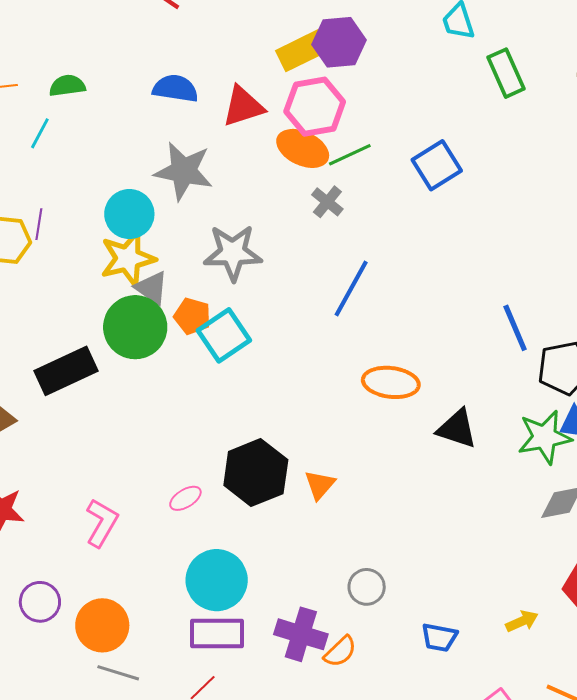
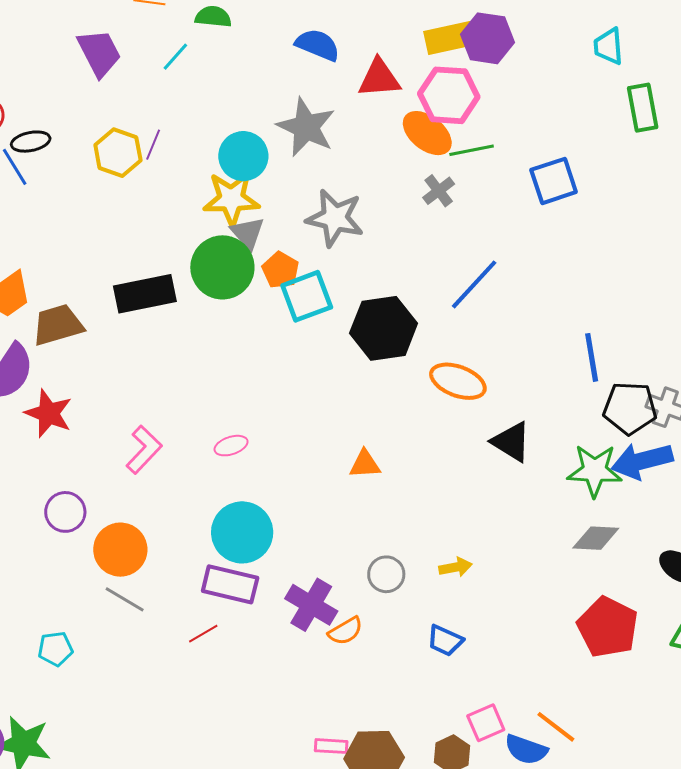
blue line: (351, 289) -> (474, 284), moved
black hexagon: (256, 473) -> (384, 328), moved
orange triangle: (320, 485) -> (365, 464), turned 32
yellow arrow: (522, 621) -> (456, 567), moved

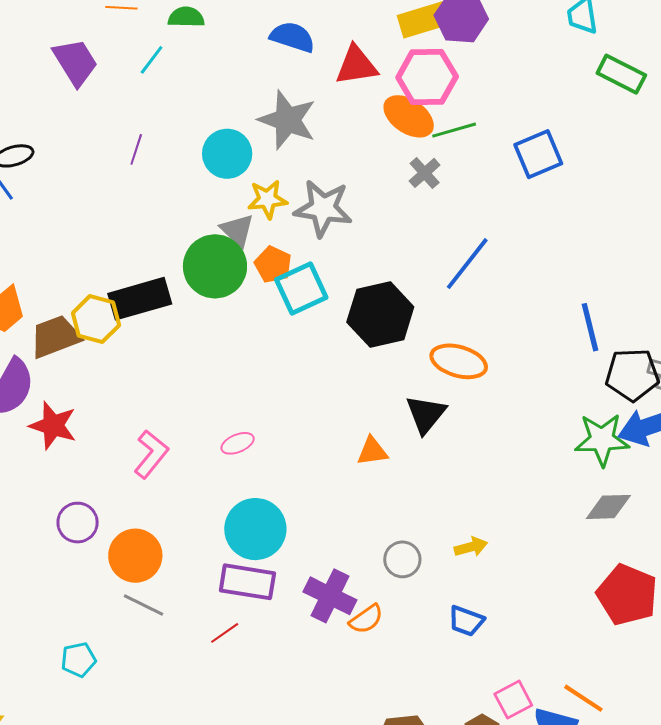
green rectangle: (643, 108) -> (621, 74), turned -48
yellow hexagon: (118, 153) -> (96, 319), moved
yellow star: (231, 199) -> (267, 199), moved, size x0.7
black triangle: (511, 442) -> (426, 414), moved, turned 42

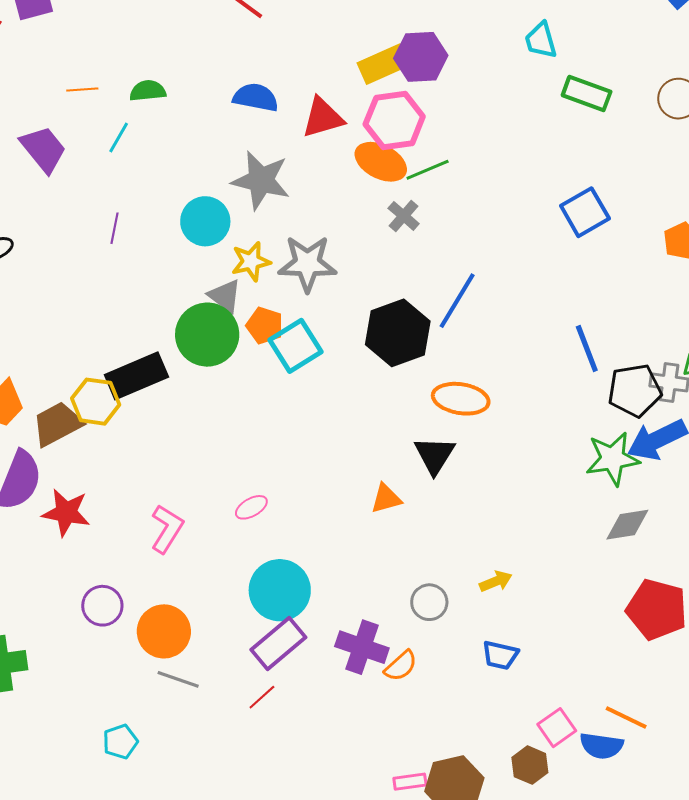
blue square: (538, 154) -> (585, 212), moved
black hexagon: (380, 314) -> (398, 333), moved
purple rectangle: (247, 582) -> (278, 644), turned -42

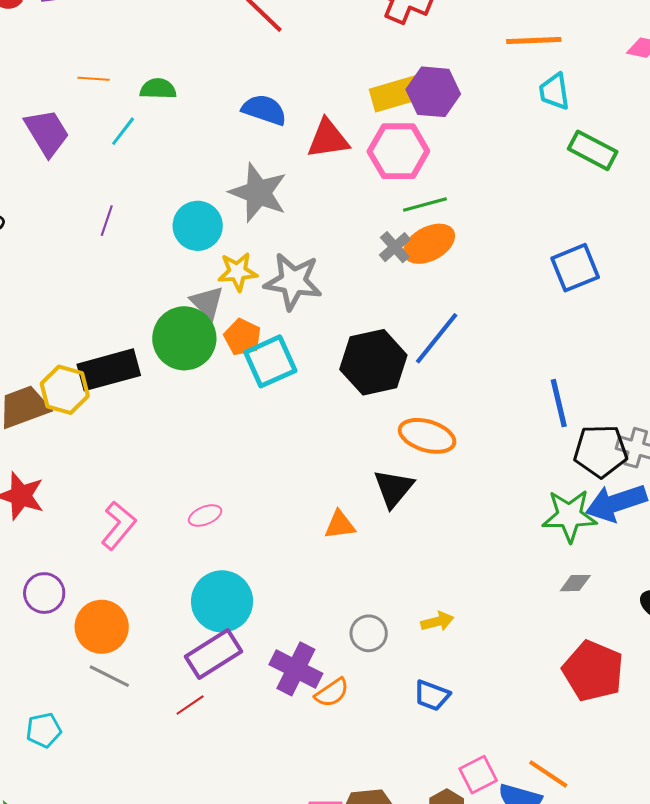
orange ellipse: (381, 162) -> (429, 244), moved, turned -63
gray diamond: (627, 525) -> (575, 583), size x0.7

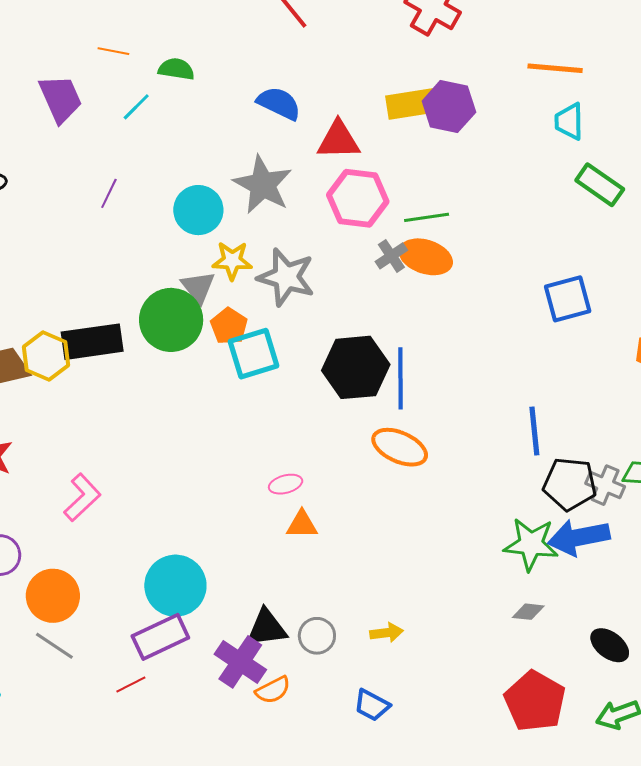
pink hexagon: (398, 151) -> (358, 198), moved
orange ellipse: (429, 244) -> (426, 257), turned 39
blue line: (437, 338) -> (400, 378), moved, turned -46
black triangle: (394, 488) -> (267, 628), moved, turned 36
pink ellipse: (205, 515) -> (286, 484), moved

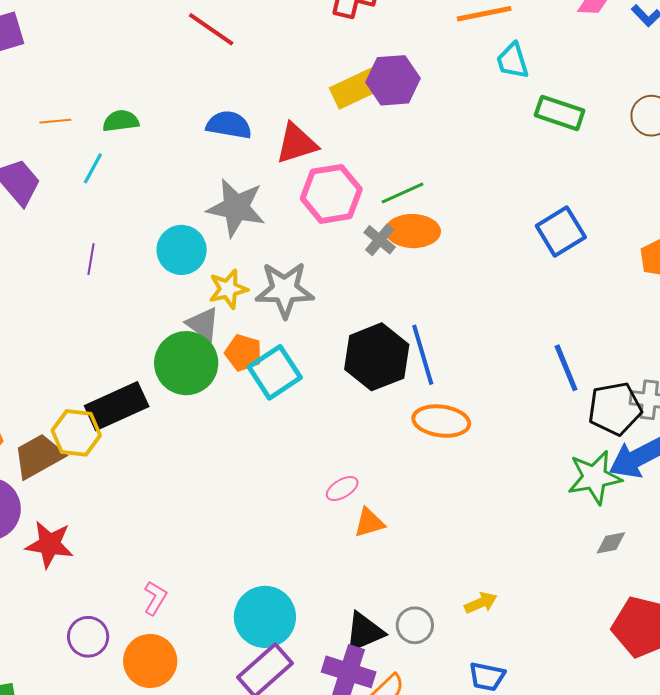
pink L-shape: (82, 497) -> (155, 598), moved, size x0.7

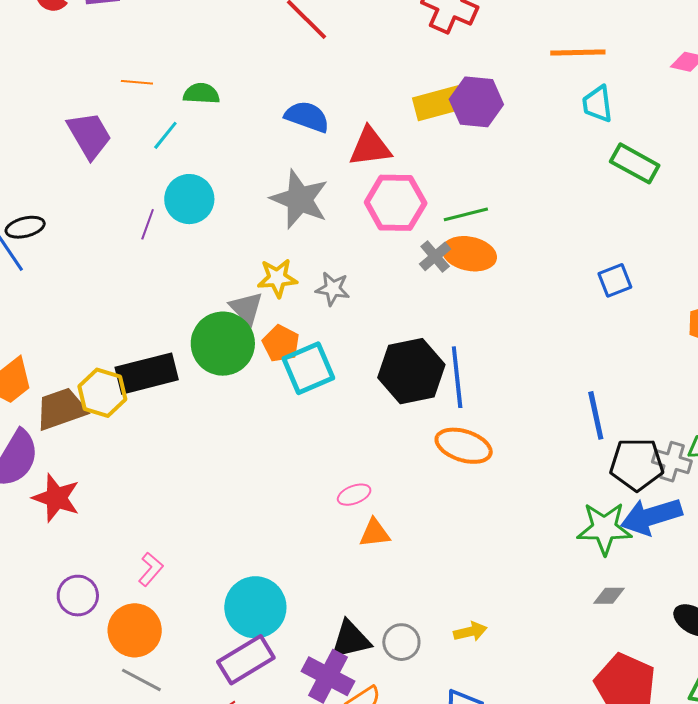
blue square: (561, 232) -> (615, 280), size x0.7
cyan circle: (182, 250) -> (189, 199), moved
gray star: (285, 290) -> (333, 289), size x0.6

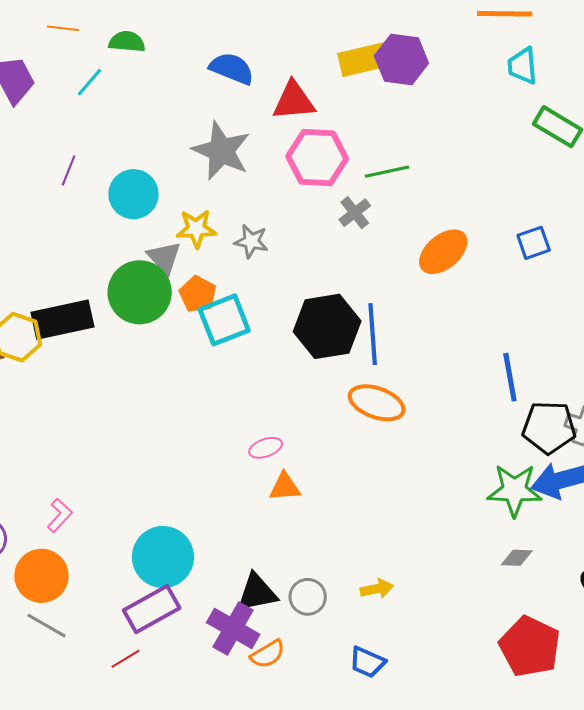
cyan circle: (189, 199) -> (133, 194), moved
orange ellipse: (469, 254) -> (443, 252), moved, turned -54

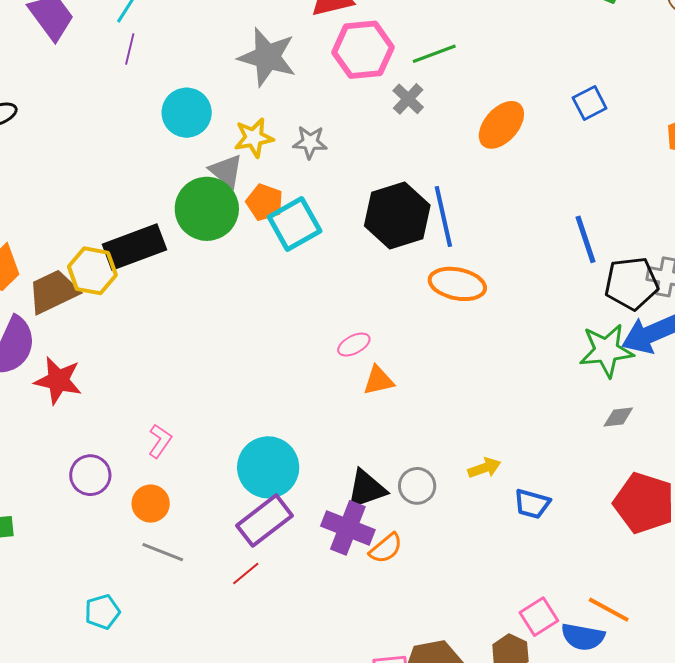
purple line: (69, 170) -> (130, 49), moved
orange circle: (41, 576) -> (151, 504), size x0.7
blue trapezoid: (367, 662) -> (532, 504), moved

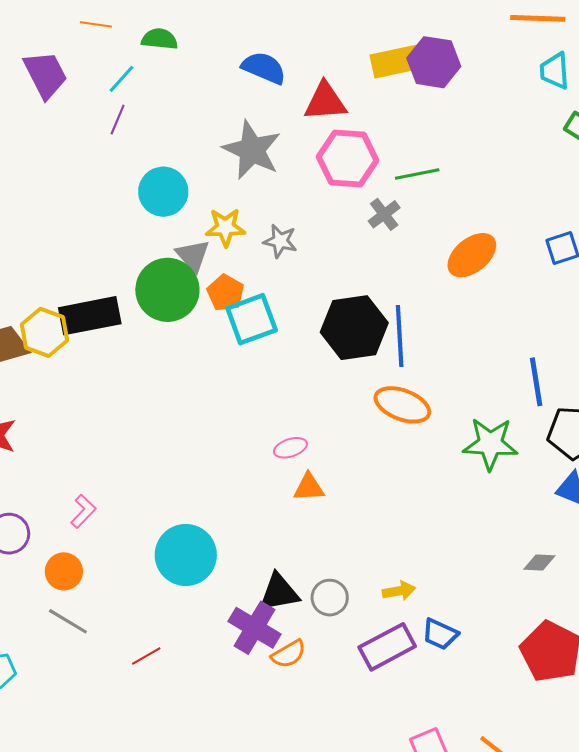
green star: (606, 351) -> (490, 444), moved
purple rectangle: (264, 521) -> (387, 647), moved

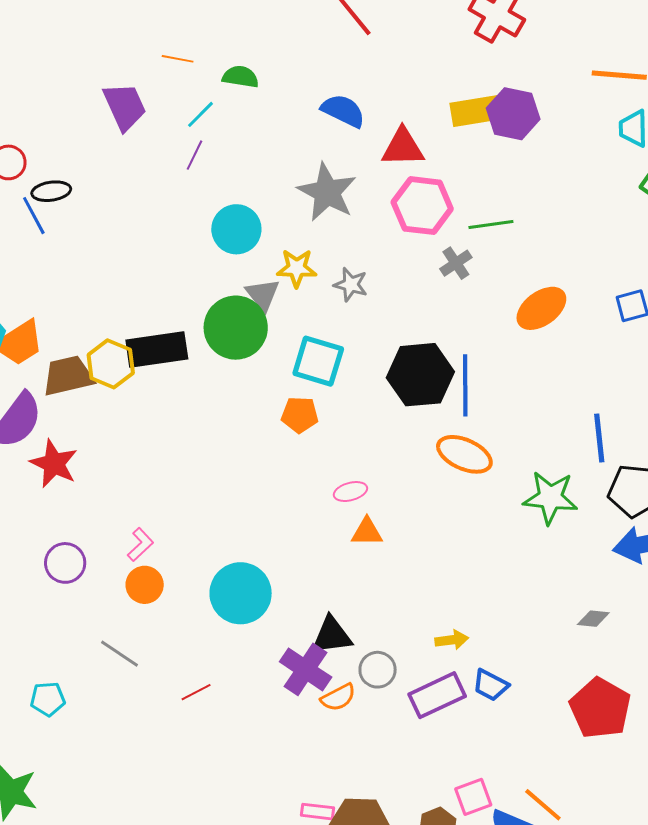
orange pentagon: (226, 293) -> (300, 415), moved, turned -30
cyan square: (252, 319) -> (318, 361), turned 34
orange circle: (64, 571) -> (145, 585), moved
gray circle: (330, 598) -> (378, 670), moved

